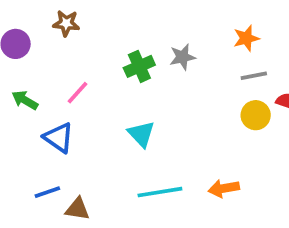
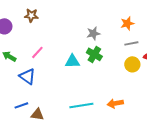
green cross: (139, 66) -> (94, 54), moved, turned -35
cyan triangle: (141, 134) -> (72, 61), moved, turned -49

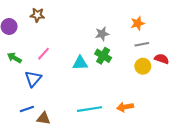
blue triangle: (27, 76) -> (33, 79), turned 36

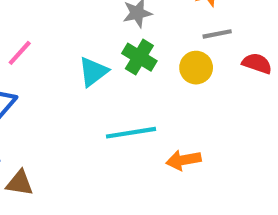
cyan triangle: (80, 63) -> (93, 72), turned -35
yellow circle: (143, 66) -> (196, 68), moved
cyan line: (90, 109) -> (131, 133), moved

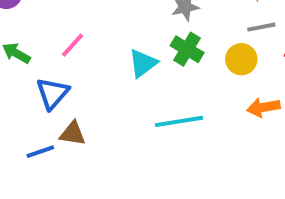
orange arrow: (183, 160) -> (263, 107), moved
brown triangle: (20, 183) -> (73, 134), moved

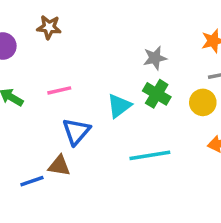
pink line: (73, 45) -> (59, 90), turned 35
blue triangle: (52, 93) -> (76, 131), moved

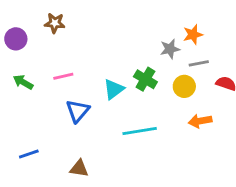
gray star: (155, 58) -> (170, 49), moved
brown triangle: (59, 166) -> (79, 168), moved
blue line: (32, 181) -> (29, 154), moved

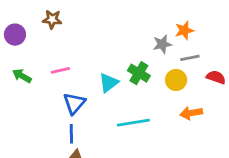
blue line: (29, 154) -> (71, 134), moved, turned -72

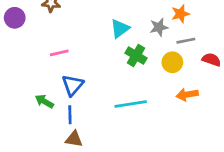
green arrow: (22, 76) -> (44, 101), moved
cyan triangle: (109, 83) -> (120, 29), moved

